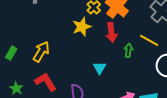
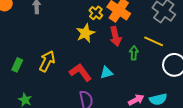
cyan triangle: (100, 68) -> (106, 73), turned 48
red L-shape: (46, 82) -> (80, 72), moved

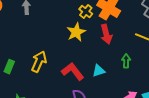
green arrow: (134, 53) -> (126, 61), moved

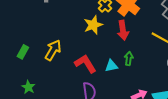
green arrow: (126, 61) -> (129, 59), moved

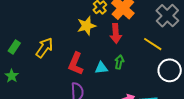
red L-shape: (85, 64) -> (76, 64), turned -130
green star: (28, 87) -> (12, 76), moved

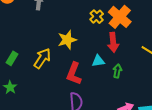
yellow star: (86, 26) -> (67, 40), moved
cyan triangle: (101, 68) -> (98, 61), moved

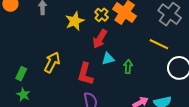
yellow star: (67, 40) -> (75, 21), moved
red arrow: (113, 42) -> (100, 39), moved, turned 42
green rectangle: (12, 58) -> (21, 74), moved

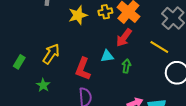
yellow cross: (102, 15) -> (105, 12), turned 32
red arrow: (100, 39) -> (124, 38), moved
green star: (23, 95) -> (43, 85), moved

